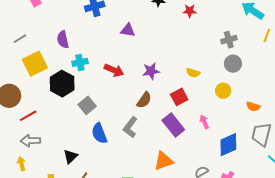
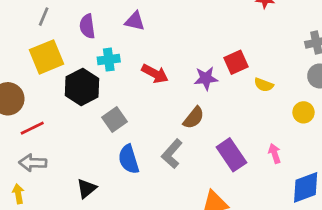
purple triangle: (128, 30) -> (135, 21), moved
gray line: (20, 39) -> (44, 17), moved, turned -40
red square: (179, 97) -> (236, 62), moved

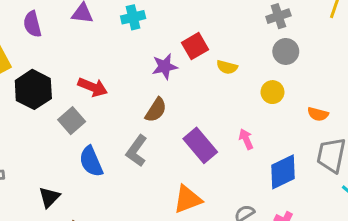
cyan cross: (109, 60) -> (133, 17), moved
red arrow: (155, 74) -> (93, 87), moved

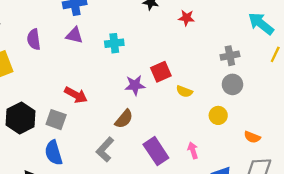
black hexagon: (33, 89) -> (21, 118), moved
gray square: (72, 121) -> (56, 120), turned -36
blue semicircle: (91, 161) -> (54, 153), moved

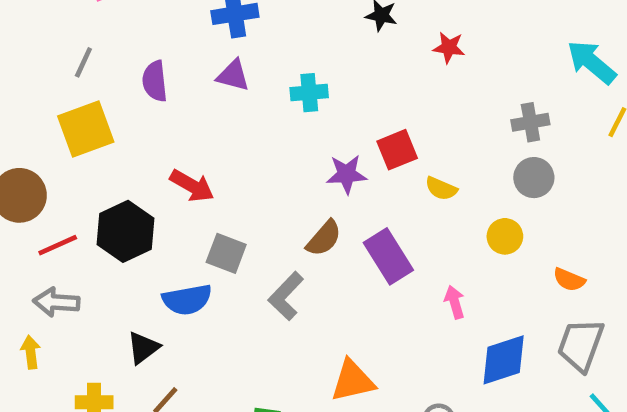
red arrow: (76, 95) -> (192, 186), moved
gray square: (56, 120) -> (226, 253), moved
purple rectangle: (156, 151) -> (388, 256), moved
blue semicircle: (54, 153) -> (187, 300), turned -85

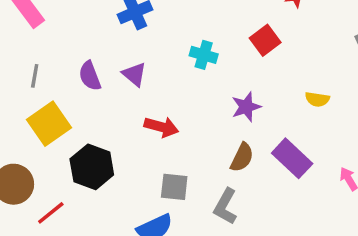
purple triangle: (233, 76) -> (134, 74), moved, turned 40
cyan cross: (309, 93) -> (204, 55), turned 36
red square: (397, 150) -> (265, 40), moved
red arrow: (192, 186) -> (161, 127), moved
black hexagon: (125, 231) -> (92, 167), moved

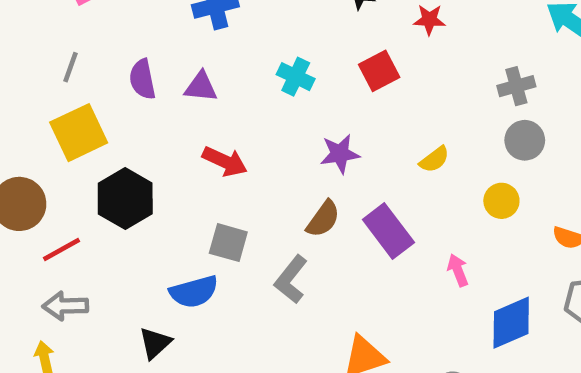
purple triangle: (134, 74) -> (201, 87), turned -44
yellow semicircle: (317, 99) -> (434, 159), turned -55

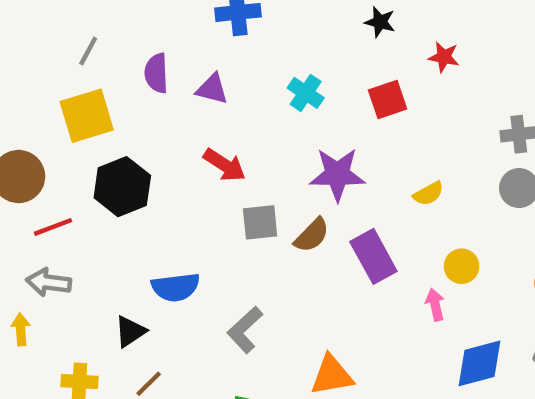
purple star: (340, 154) -> (337, 174), size x1.4
yellow circle: (501, 201) -> (462, 266), moved
gray square: (228, 243) -> (260, 222), moved, turned -30
gray L-shape: (291, 279) -> (245, 330), moved

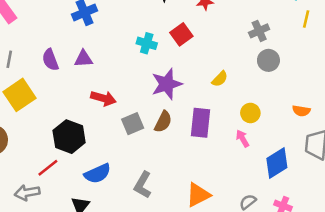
cyan cross: (306, 93) -> (147, 43), moved
black hexagon: (122, 187) -> (69, 137), moved
red line: (53, 227) -> (48, 168), moved
purple rectangle: (373, 256) -> (200, 123), turned 52

